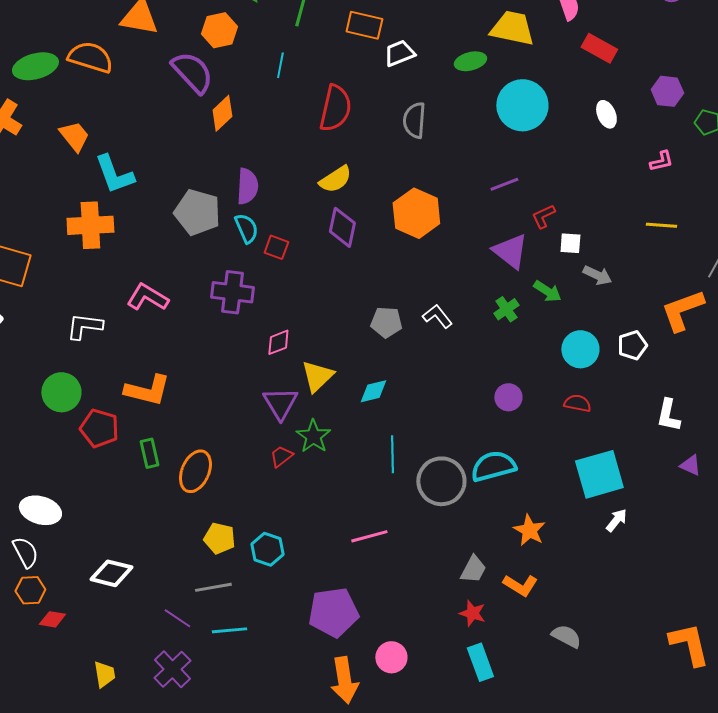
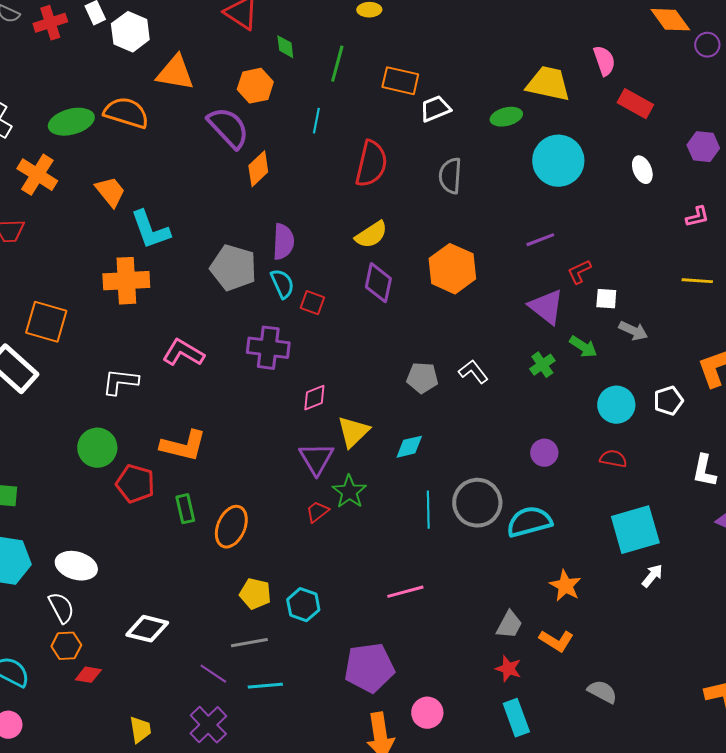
gray circle: (441, 481) -> (477, 503), moved

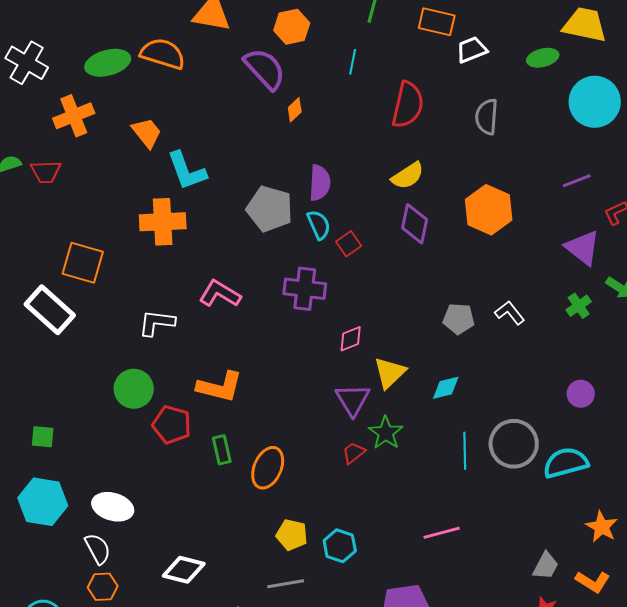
orange diamond: (258, 169) -> (295, 110), size x0.7
orange cross: (37, 175) -> (74, 116), turned 36
red square: (312, 303) -> (349, 244), turned 35

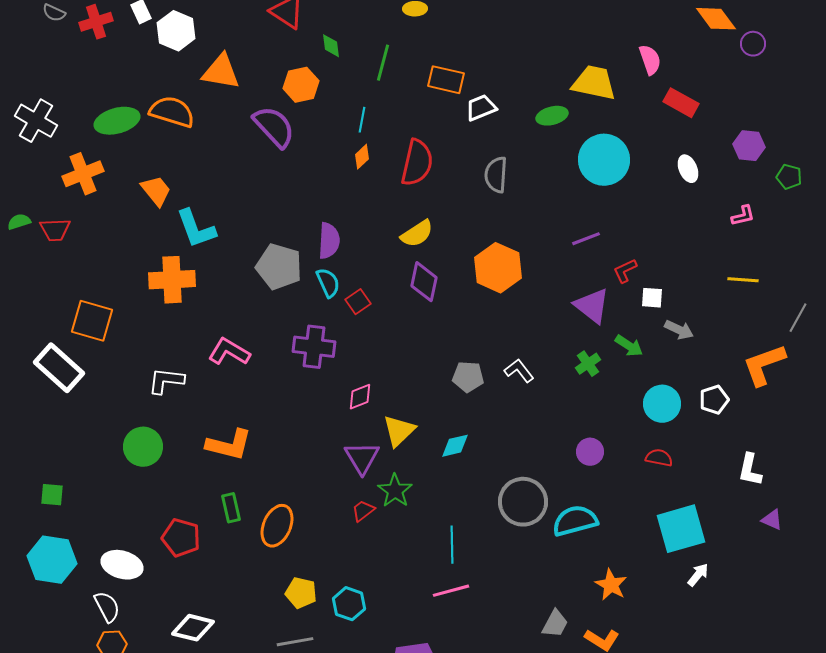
orange diamond: (295, 110) -> (362, 157), moved
red pentagon: (172, 425) -> (181, 538), moved
cyan line: (465, 451) -> (452, 545), moved

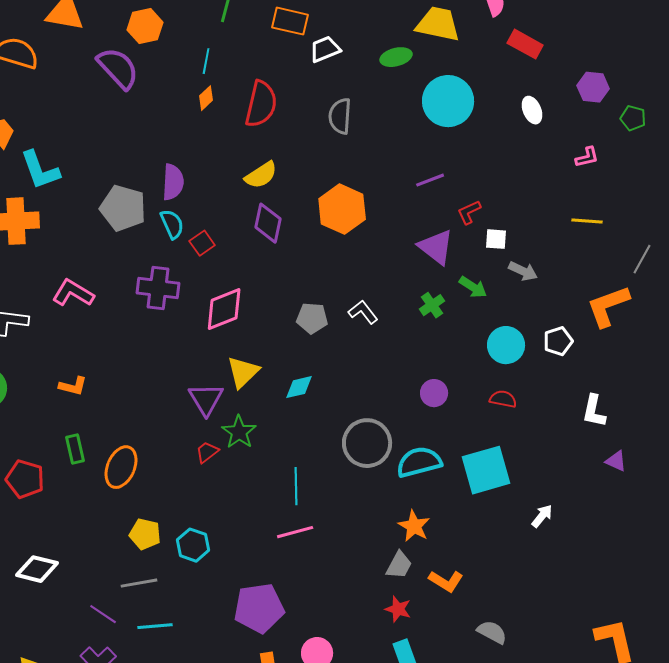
pink diamond: (360, 397) -> (224, 309), moved, size x1.6
orange L-shape: (229, 445) -> (73, 386), size x0.6
cyan square: (681, 529) -> (486, 470), moved
orange star: (611, 585) -> (414, 526), moved

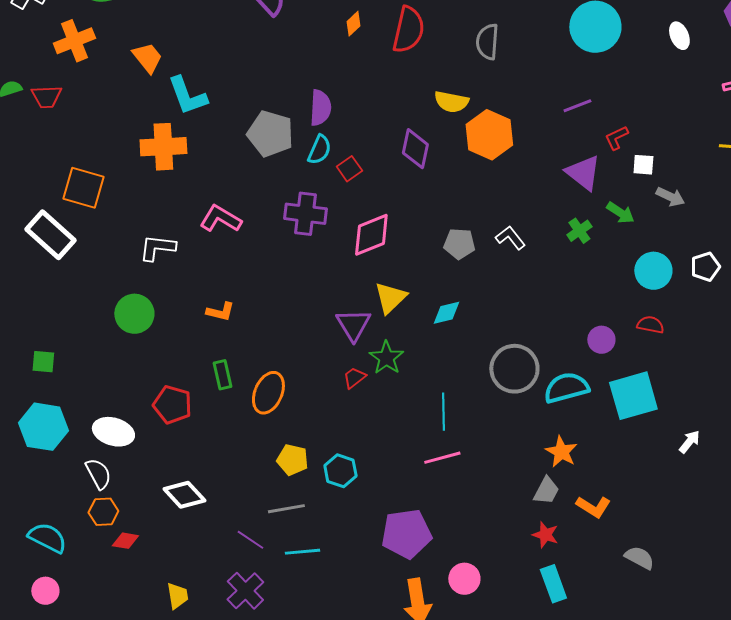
yellow semicircle: (261, 175) -> (451, 102), moved, turned 44
cyan semicircle: (172, 224) -> (319, 150), turned 48
purple circle: (434, 393) -> (601, 340), moved
white diamond: (37, 569) -> (184, 495), turned 33

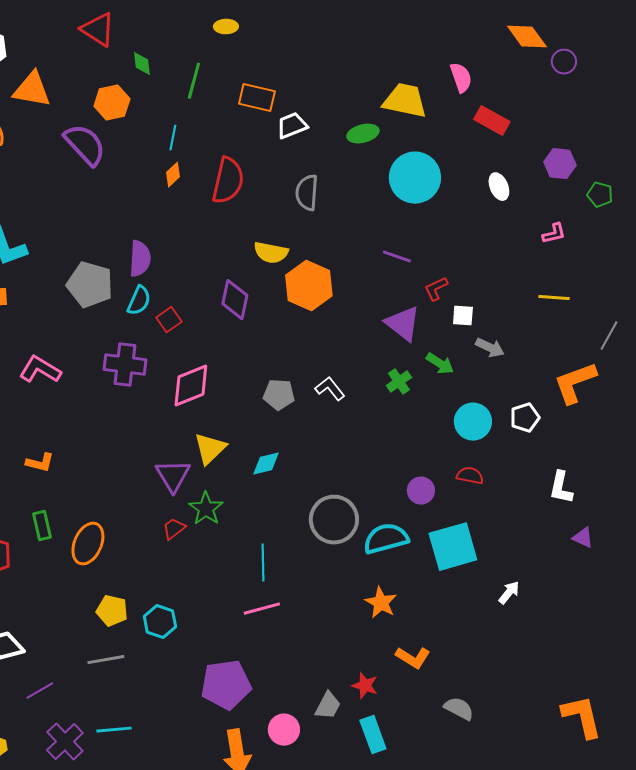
purple line: (577, 106) -> (397, 257), turned 40
gray trapezoid: (546, 491) -> (328, 706), moved
purple line: (250, 540) -> (40, 691), moved, turned -64
cyan line: (302, 552) -> (114, 730), moved

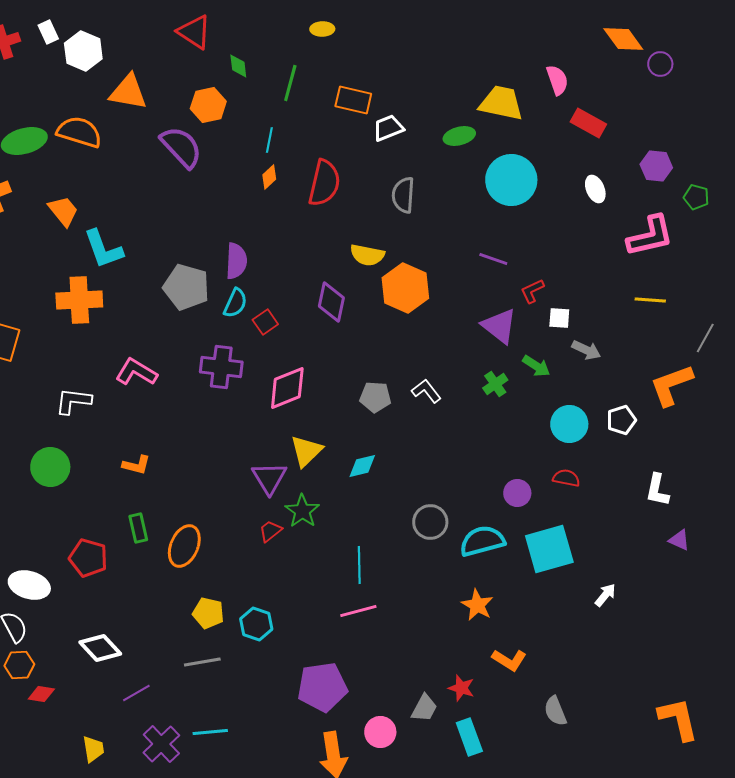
pink L-shape: (554, 234) -> (650, 236), size x2.0
gray circle: (334, 520) -> (430, 522), size x0.7
gray semicircle: (459, 709) -> (555, 711), turned -140

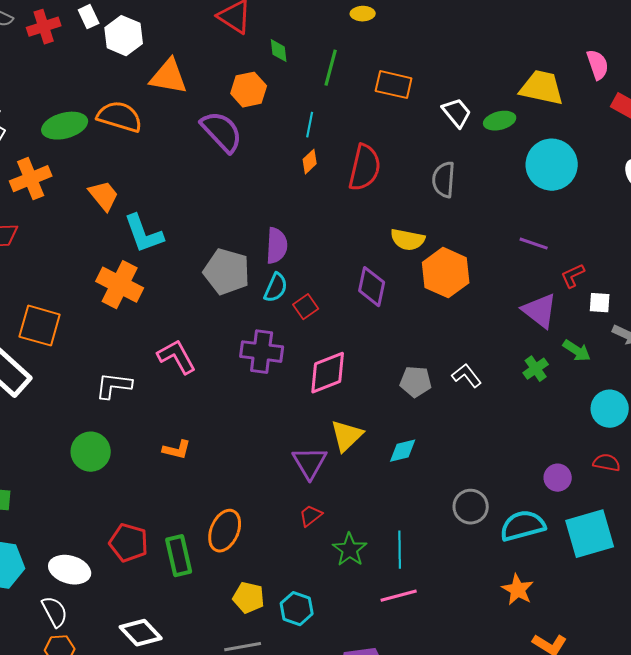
white trapezoid: (388, 128) -> (457, 113), moved, turned 72
orange cross: (79, 300) -> (120, 285), turned 30
pink L-shape: (136, 372) -> (177, 357), turned 30
green star: (302, 511) -> (350, 550), moved
green rectangle: (138, 528) -> (179, 556), moved, size x1.4

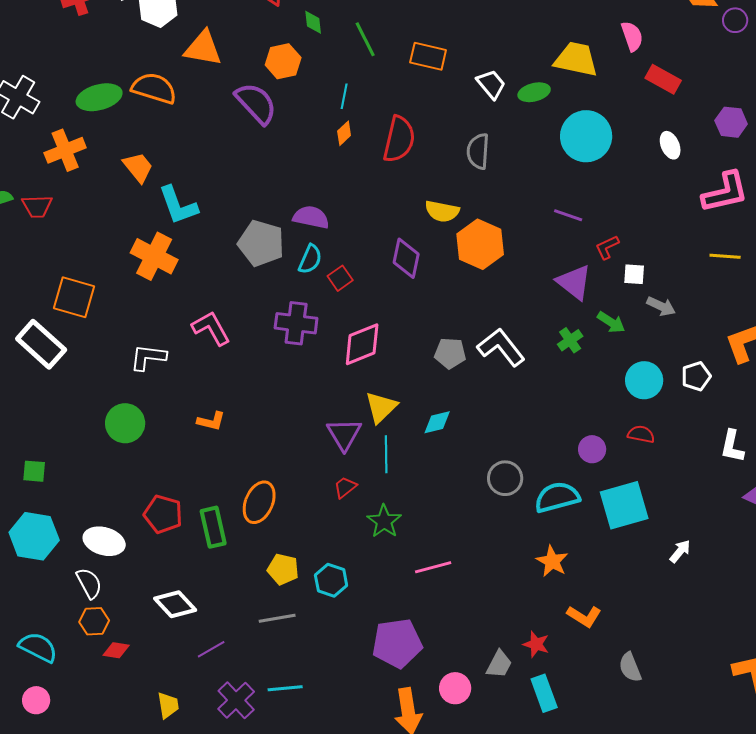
green line: (331, 68) -> (365, 39), turned -42
purple semicircle: (277, 246) -> (311, 217), turned -81
white L-shape: (467, 376) -> (501, 347), size x1.6
cyan line: (400, 550) -> (386, 454), moved

